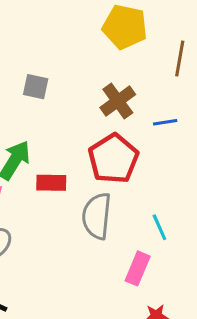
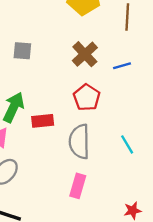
red pentagon: (113, 159) -> (87, 97), size x0.7
pink rectangle: (138, 268) -> (78, 186), moved

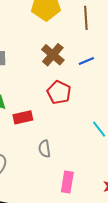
gray semicircle: (79, 142) -> (45, 149), moved, size x0.6
pink rectangle: (78, 186) -> (67, 182), moved

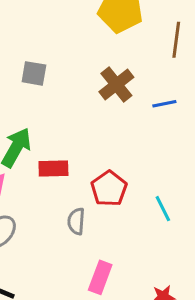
red pentagon: (59, 92) -> (109, 189), moved

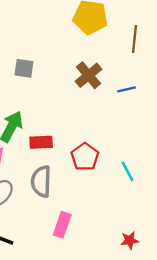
gray semicircle: (76, 221) -> (41, 181), moved, size x1.5
pink rectangle: (100, 277) -> (62, 225), moved

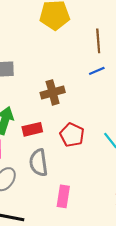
brown line: (135, 39) -> (98, 41), moved
brown cross: (89, 75) -> (53, 92), moved, turned 35

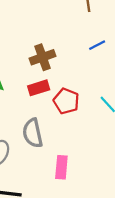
blue line: (97, 71) -> (97, 45), moved
red rectangle: (32, 129) -> (39, 88), moved

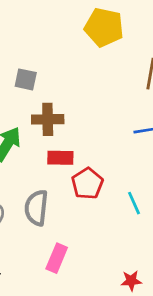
brown cross: (43, 57) -> (48, 119), moved

